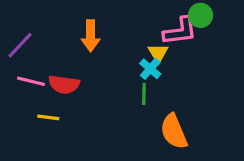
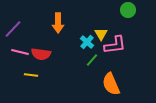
pink L-shape: (180, 31) -> (115, 45), moved
cyan cross: (150, 69) -> (87, 42), moved
green line: (144, 94) -> (92, 60), turned 40

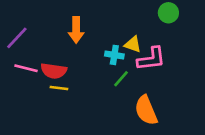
yellow triangle: (101, 34) -> (133, 44), turned -40
cyan cross: (87, 42) -> (114, 55), turned -32
yellow line: (31, 75) -> (59, 88), moved

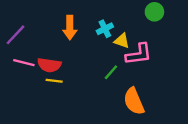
cyan cross: (114, 55) -> (105, 29), moved, turned -35

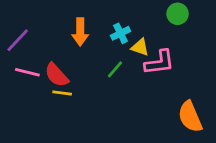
red semicircle: (49, 65) -> (57, 75), turned 40
green line: (111, 72) -> (115, 69), moved
orange semicircle: (134, 101) -> (190, 117), moved

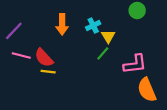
yellow triangle: (140, 47) -> (108, 36), turned 40
pink L-shape: (159, 62) -> (135, 64), moved
green line: (115, 69) -> (103, 53), moved

